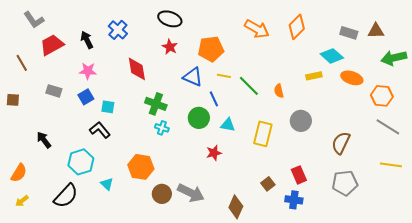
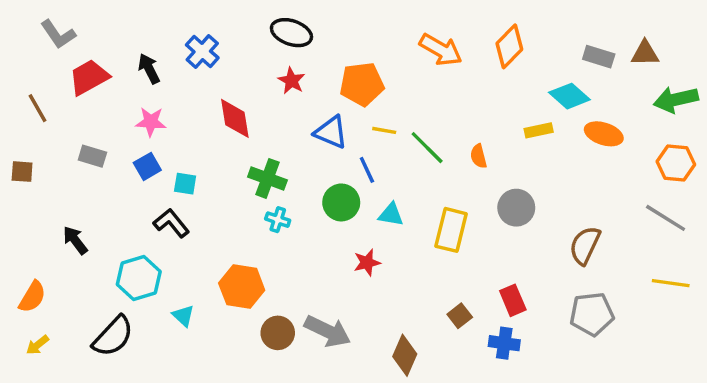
orange hexagon: (382, 96) -> (676, 163), moved

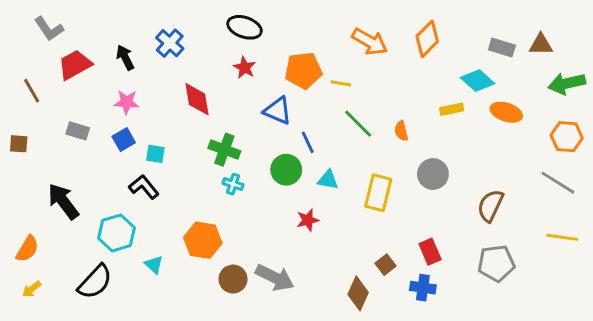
yellow line: (384, 130) -> (341, 83), moved
black arrow: (75, 240) -> (63, 201), size x1.5
brown diamond: (405, 355) -> (358, 293), moved

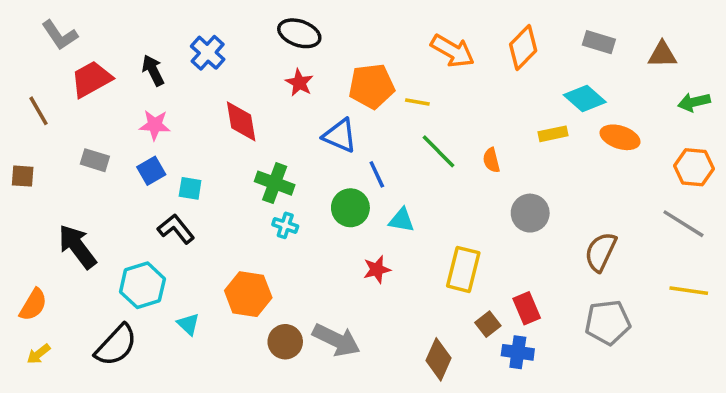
gray rectangle: (502, 47) -> (599, 42), moved
green arrow: (567, 83) -> (694, 102), size x0.7
yellow rectangle: (378, 193) -> (463, 269), moved
brown square: (385, 265) -> (488, 324), moved

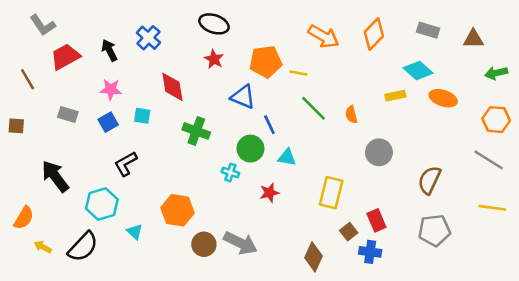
cyan square: (190, 188) -> (142, 116), moved
cyan cross: (285, 225) -> (230, 172), moved
black L-shape: (176, 229) -> (126, 164), turned -80
yellow arrow: (38, 354) -> (43, 247), moved, turned 66

